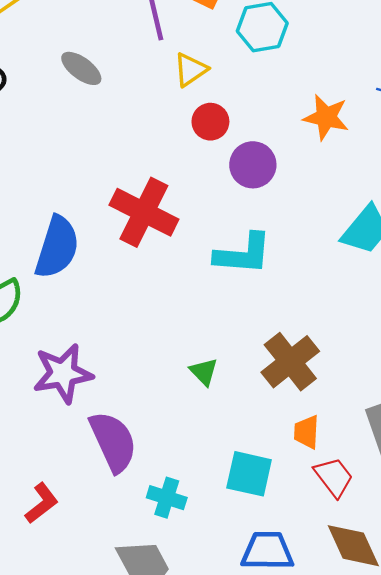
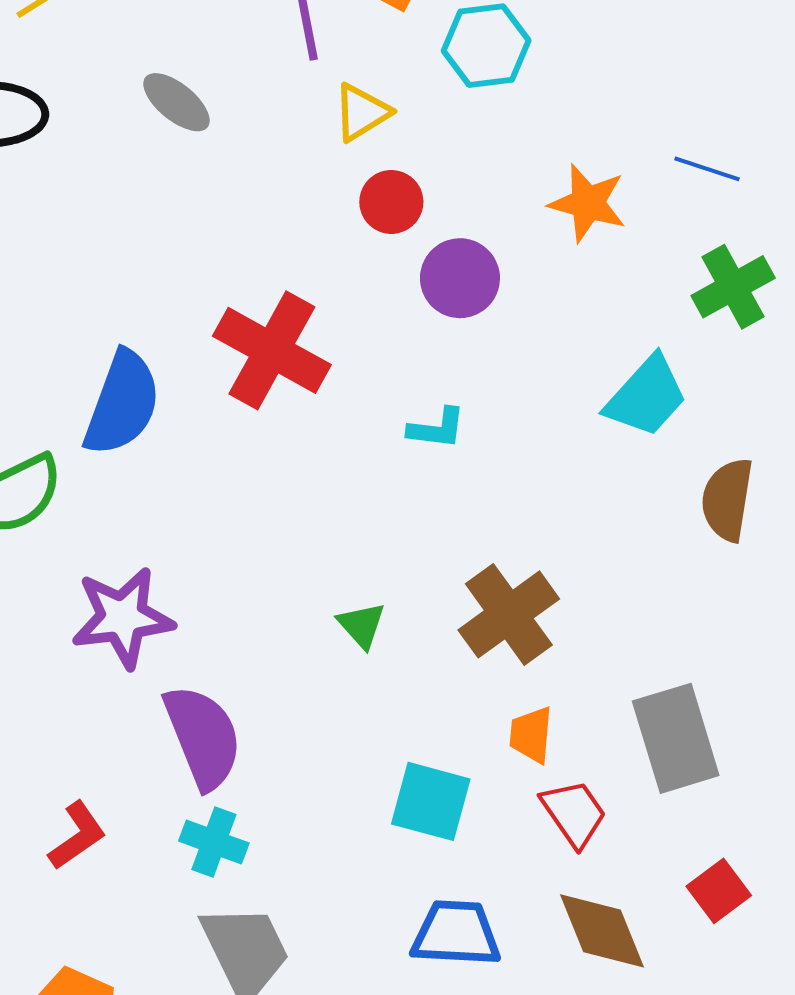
cyan L-shape: (243, 254) -> (437, 428), size x0.6
cyan cross: (167, 498) -> (214, 842), moved

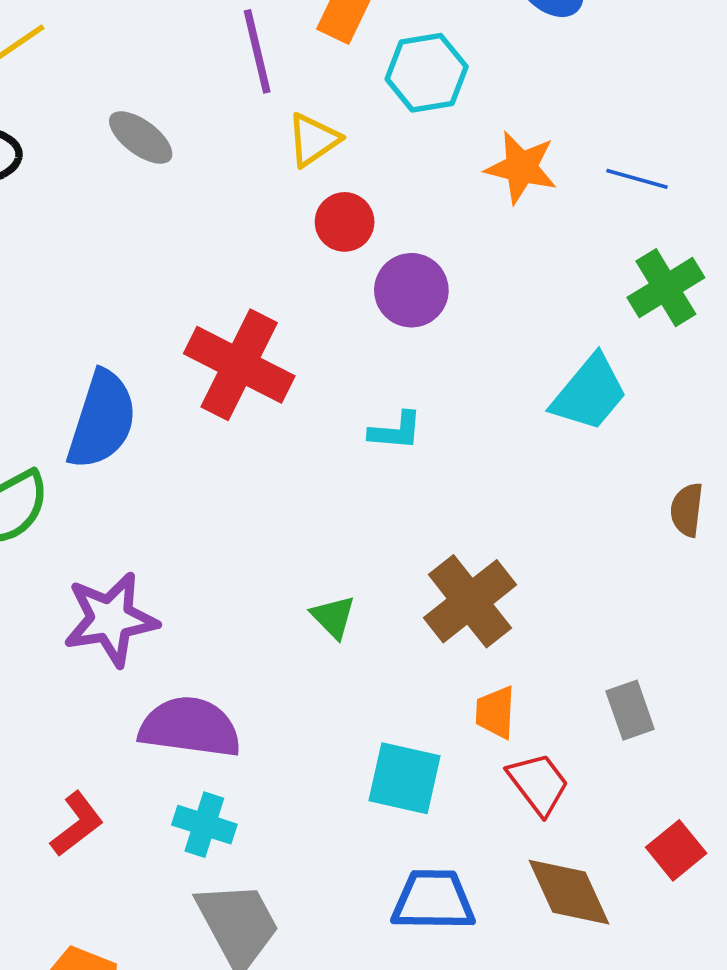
orange star: (588, 203) -> (521, 167), moved
brown semicircle: (727, 500) -> (687, 510), moved, size x0.7
purple semicircle: (203, 737) -> (190, 727), turned -58
gray rectangle: (676, 738) -> (630, 710), size x0.6

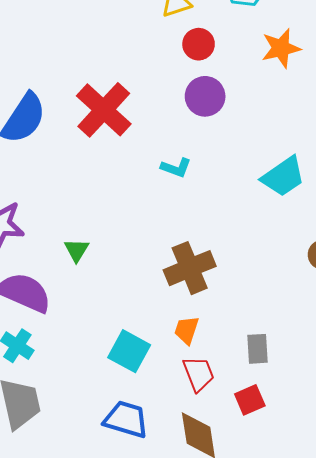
orange star: (521, 167) -> (281, 48), turned 30
red circle: (345, 222) -> (199, 44), moved
green triangle: (333, 617) -> (77, 250), moved
red square: (676, 850) -> (250, 400), moved

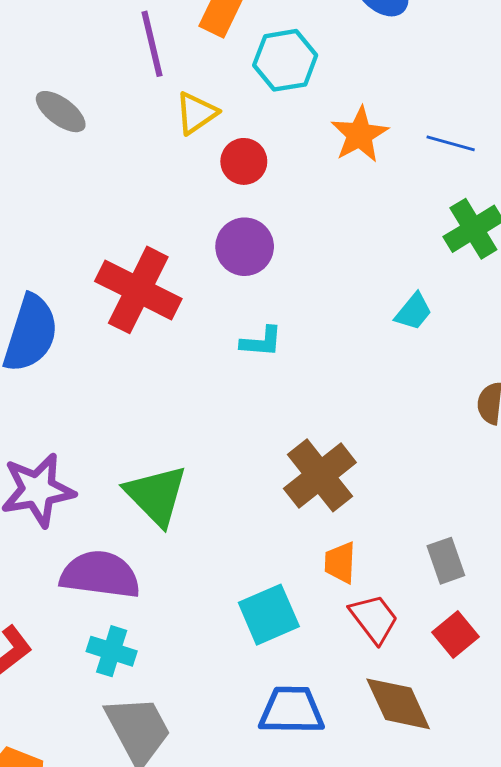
purple circle: (205, 96) -> (245, 247), moved
cyan trapezoid: (283, 177) -> (414, 312), size x0.6
green triangle: (77, 250) -> (156, 495), size x1.8
cyan square: (129, 351) -> (269, 615), turned -36

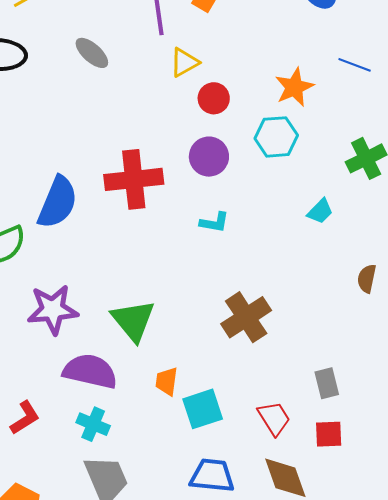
cyan hexagon: (285, 60) -> (276, 137), moved
blue line: (451, 143) -> (355, 65), moved
red cross: (138, 290) -> (134, 179), turned -38
orange trapezoid: (340, 563) -> (167, 381), moved
red square: (455, 635) -> (329, 434), turned 32

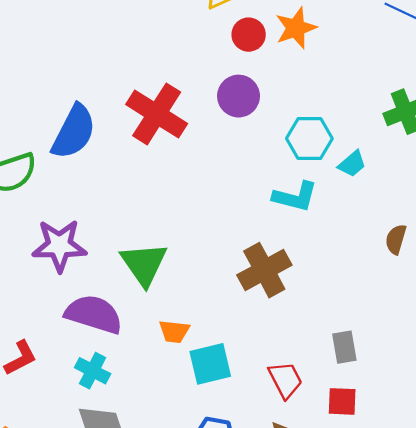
orange star: (294, 87) -> (296, 28), moved
cyan hexagon: (276, 137) -> (309, 139), moved
red cross: (134, 179) -> (157, 114), turned 34
cyan L-shape: (214, 222) -> (295, 197), moved, size x1.4
orange trapezoid: (167, 381) -> (174, 331), turned -96

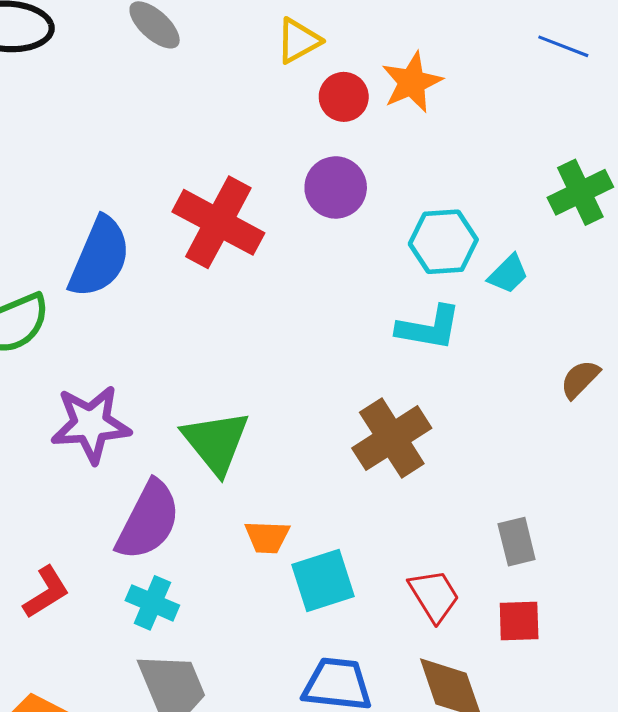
brown semicircle: (396, 239) -> (580, 379), turned 32
purple semicircle: (94, 314) -> (148, 520), turned 104

